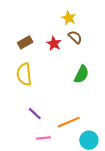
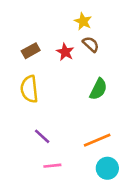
orange line: (69, 122) -> (97, 140), moved

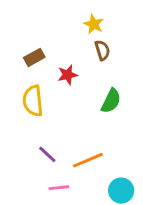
brown semicircle: (91, 44) -> (102, 50), turned 30
red star: (65, 52) -> (68, 75), moved, turned 30
orange line: (97, 140) -> (88, 160), moved

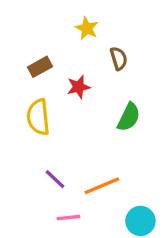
yellow star: (94, 24) -> (87, 28), moved

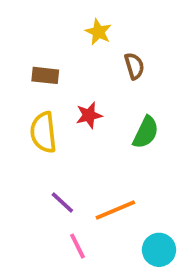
brown rectangle: (40, 67) -> (45, 75), turned 35
red star: (78, 87) -> (89, 115), moved
pink line: (68, 218) -> (78, 246), turned 70

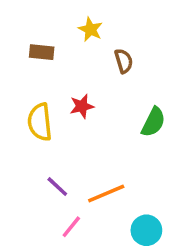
brown rectangle: (45, 75) -> (42, 52), moved
green semicircle: (146, 132) -> (153, 122), moved
pink line: (78, 246) -> (71, 227), turned 65

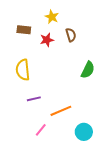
red star: (82, 106) -> (47, 40), moved
purple line: (57, 187) -> (34, 99), moved, turned -56

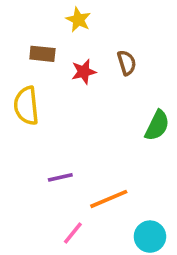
yellow star: (52, 17) -> (78, 20), moved
yellow semicircle: (23, 70) -> (26, 106), moved

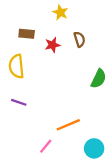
yellow star: (78, 20) -> (60, 12), moved
purple line: (60, 177) -> (19, 102), moved, turned 32

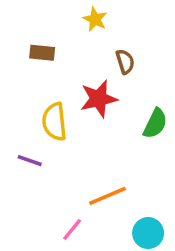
red star: (52, 45) -> (99, 99), moved, size x1.5
yellow semicircle: (16, 66) -> (54, 122), moved

